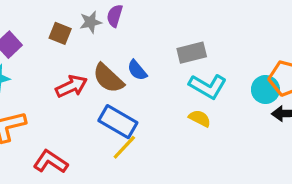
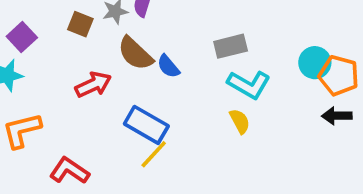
brown semicircle: (108, 78) -> (135, 53), moved
cyan circle: (265, 89) -> (315, 63), moved
yellow semicircle: (200, 118) -> (240, 121), turned 35

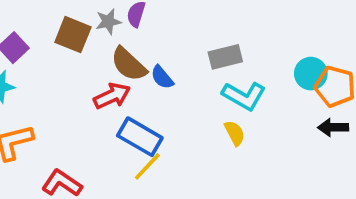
brown square: (80, 24) -> (73, 35), size x1.4
red arrow: (93, 85) -> (112, 96), moved

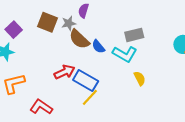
gray star: (108, 22) -> (69, 23), moved
red arrow: (112, 96) -> (64, 72), moved
cyan L-shape: (244, 96) -> (125, 54), moved

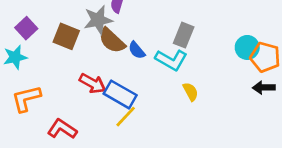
brown square: (48, 22) -> (66, 36), moved
gray star: (69, 23) -> (98, 20), size x1.5
gray rectangle: (134, 35) -> (184, 35), turned -54
red arrow: (64, 72) -> (92, 83), turned 54

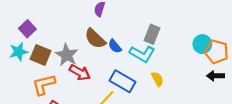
gray star: (98, 20) -> (67, 55), moved, turned -30
brown square: (66, 36) -> (40, 55), moved
blue rectangle: (120, 94) -> (122, 81), moved
orange L-shape: (26, 99) -> (44, 85), moved

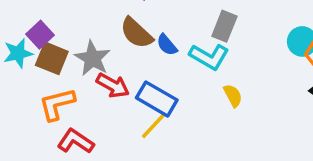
purple square: (27, 29) -> (40, 35), moved
blue rectangle: (122, 81) -> (157, 99), moved

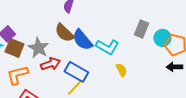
gray rectangle: (224, 26) -> (141, 29), moved
blue semicircle: (167, 45) -> (82, 40), size x1.6
red arrow: (113, 85) -> (50, 64), turned -48

